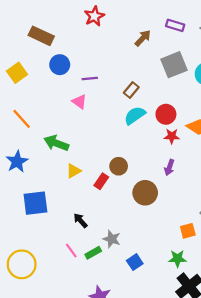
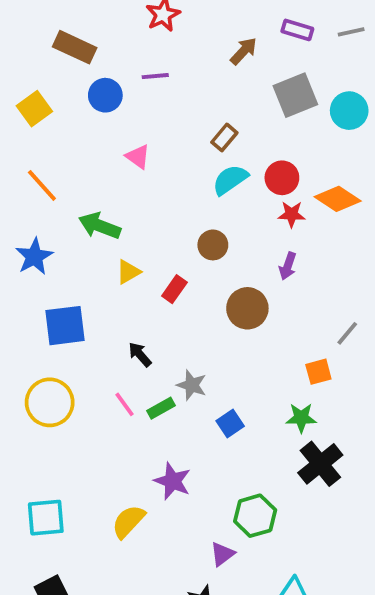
purple line: (90, 78) -> (155, 76), moved
brown circle: (119, 166) -> (213, 245), moved
yellow circle: (22, 264) -> (50, 402), moved

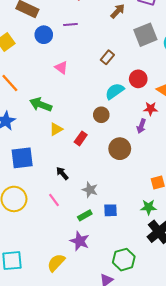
cyan semicircle: (230, 180) -> (115, 91), moved
red star: (292, 214) -> (151, 109), moved
green rectangle: (161, 408) -> (85, 215), moved
blue square: (230, 424) -> (110, 210), turned 32

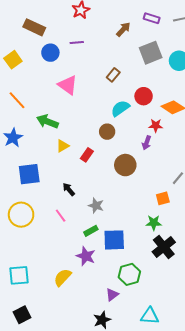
pink triangle: (61, 68) -> (68, 85), size x1.5
blue square: (110, 210) -> (114, 240), moved, size x1.6

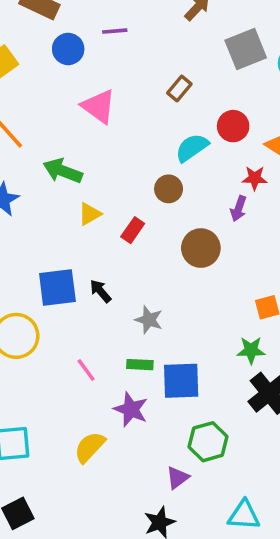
blue square: (29, 174) -> (57, 287), moved
pink line: (61, 216) -> (86, 370), moved
green rectangle: (91, 231) -> (140, 365), turned 32

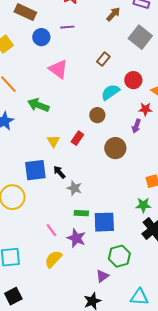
gray square: (246, 49) -> (140, 37), turned -30
yellow triangle: (90, 214) -> (53, 141), moved, turned -32
gray star: (149, 320) -> (74, 188), moved
pink line: (86, 370) -> (51, 230), moved

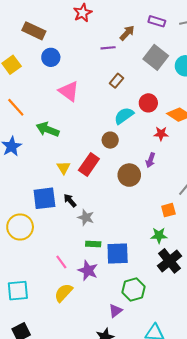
purple line: (67, 27) -> (108, 48), moved
purple arrow: (136, 126) -> (150, 160), moved
red rectangle: (77, 138) -> (89, 164), size x1.5

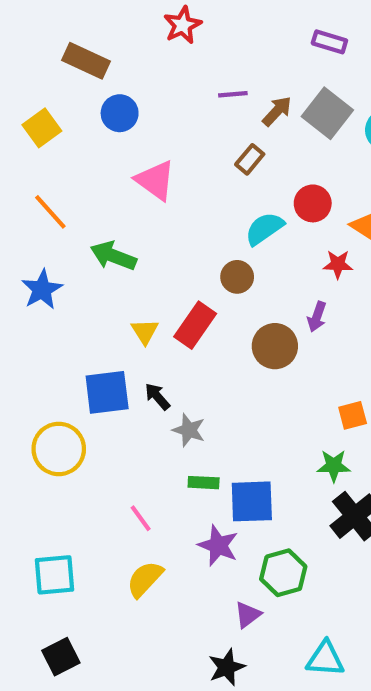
brown arrow: (127, 33) -> (277, 111), moved
purple star: (88, 270) -> (218, 545), moved

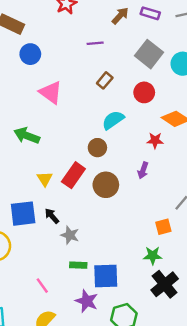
brown arrow: (277, 111) -> (120, 16), moved
red circle: (313, 203) -> (144, 92), moved
brown circle: (275, 346) -> (106, 185), moved

